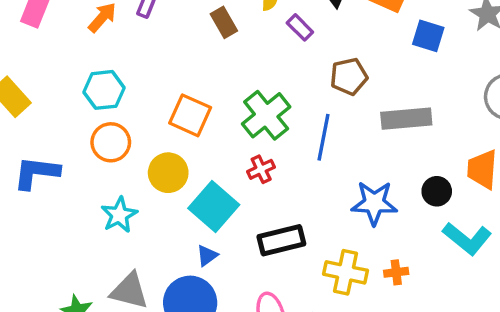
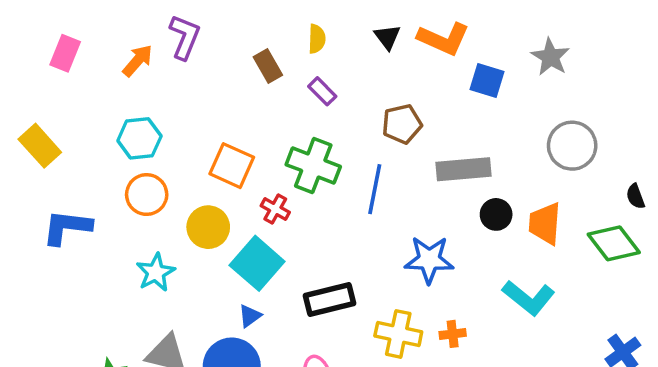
purple rectangle: (300, 27) -> (322, 91), moved
green cross: (266, 115) -> (313, 166), turned -30
red cross: (261, 169) -> (275, 209), moved, turned -36
black circle: (437, 191) -> (496, 214), moved

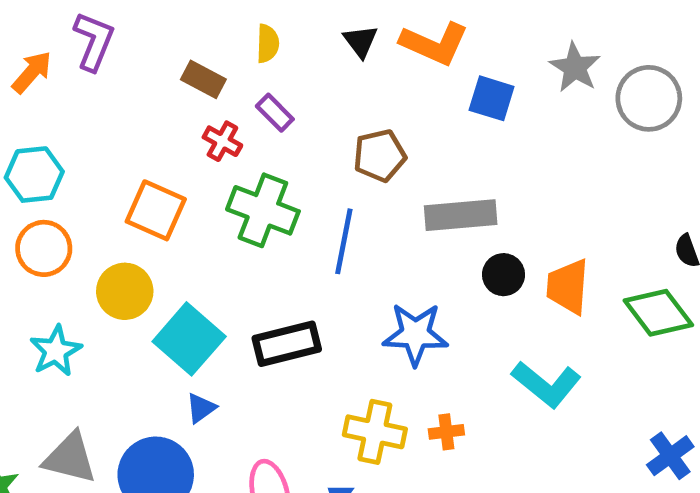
brown rectangle: (268, 66) -> (203, 79), turned -32
gray circle: (572, 146) -> (649, 98), moved
red cross: (275, 209) -> (222, 141), moved
black rectangle: (330, 300) -> (287, 344), moved
blue triangle: (250, 316) -> (201, 408), moved

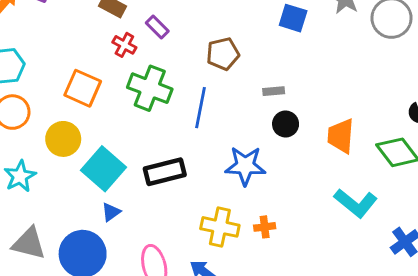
gray rectangle: (461, 215) -> (274, 91), size x0.5
black circle: (504, 275) -> (286, 124), moved
cyan L-shape: (546, 384) -> (356, 203), moved

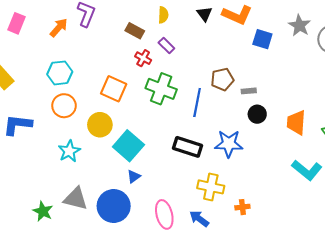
brown pentagon: (223, 54) -> (222, 79), moved
black rectangle: (165, 172) -> (188, 147), moved, turned 32
orange cross: (265, 227) -> (242, 207), moved

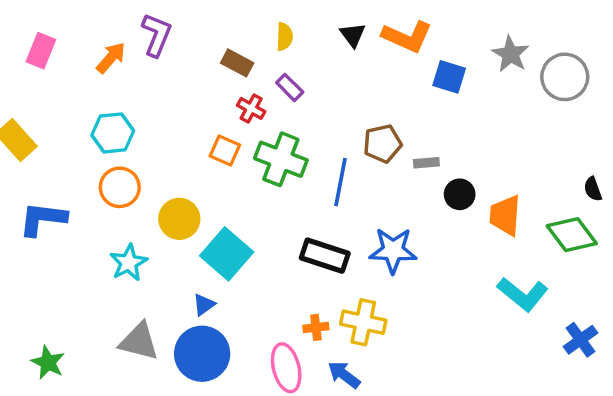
orange square: (114, 89) -> (225, 151), moved, size x0.7
black circle: (257, 114) -> (460, 194), moved
blue triangle: (134, 176) -> (204, 305), moved
orange cross: (242, 207) -> (316, 327), moved
green star: (43, 211) -> (48, 362), moved

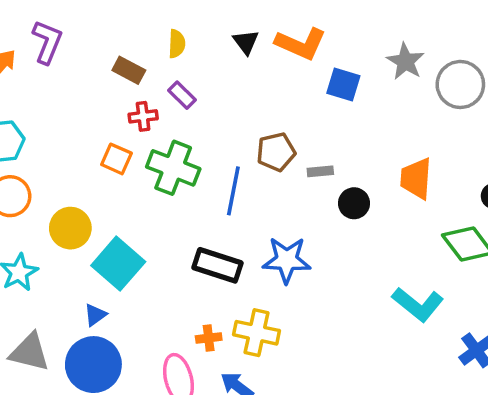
red cross: (251, 108) -> (143, 116), turned -36
orange trapezoid: (505, 215) -> (416, 178), moved

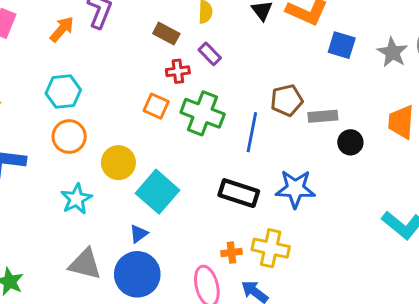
gray star: (405, 61) -> (392, 52), moved
gray rectangle: (320, 171) -> (323, 116), size x1.4

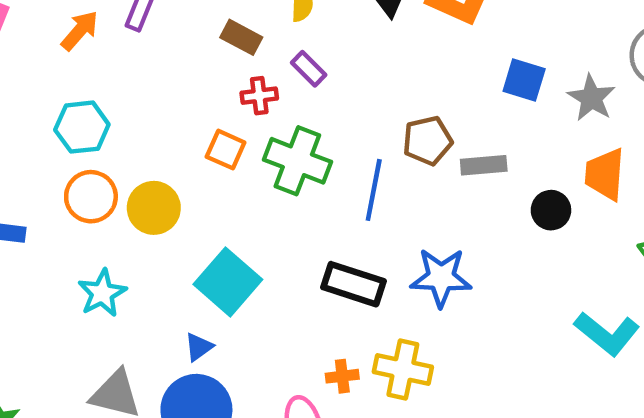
blue square: (342, 45) -> (524, 80), moved
gray star: (392, 52) -> (591, 98), moved
black circle: (350, 142) -> (551, 210), moved
yellow circle: (118, 163) -> (154, 208), moved

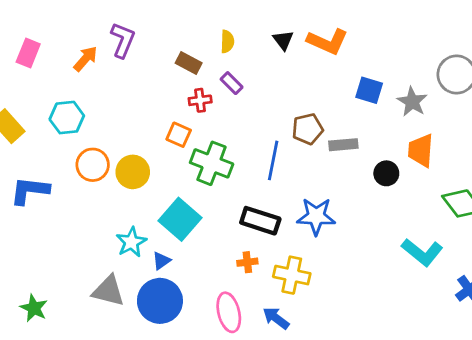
cyan hexagon: (82, 127) -> (67, 117), moved
green cross: (297, 161) -> (212, 163), moved
cyan star: (102, 293) -> (131, 242), moved
orange cross: (342, 376) -> (247, 262), moved

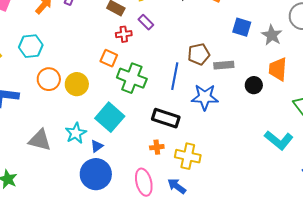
blue star: (316, 216) -> (205, 97), moved
gray triangle: (108, 291) -> (40, 140), moved

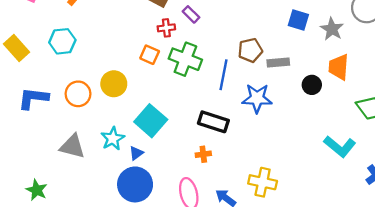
green cross: (132, 78) -> (185, 59), moved
orange circle: (49, 79) -> (78, 94), moved
yellow cross: (188, 156) -> (263, 182), moved

